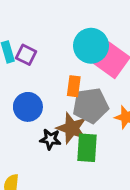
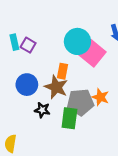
gray pentagon: (91, 106) -> (80, 102), moved
brown star: (72, 128) -> (56, 87), moved

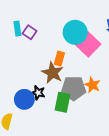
blue circle: (27, 85) -> (24, 99), moved

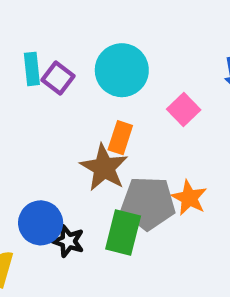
cyan circle: (75, 32) -> (122, 70), moved
pink square: (88, 44) -> (184, 109), size x0.6
black star: (38, 93) -> (68, 241), moved

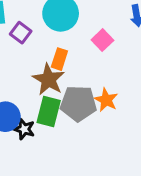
purple square: (58, 78) -> (21, 33), moved
green rectangle: (123, 232) -> (49, 111), moved

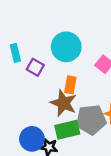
green rectangle: (49, 111) -> (67, 130), turned 70

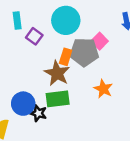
gray pentagon: (91, 120) -> (84, 52), moved

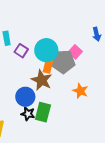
cyan circle: (66, 20) -> (46, 50), moved
green rectangle: (58, 99) -> (43, 112), moved, turned -66
blue circle: (23, 104) -> (25, 97), moved

